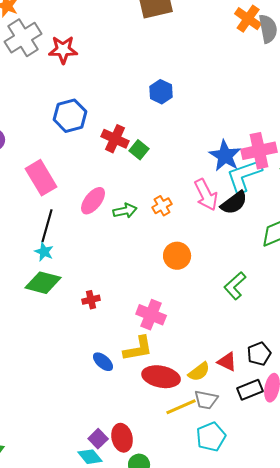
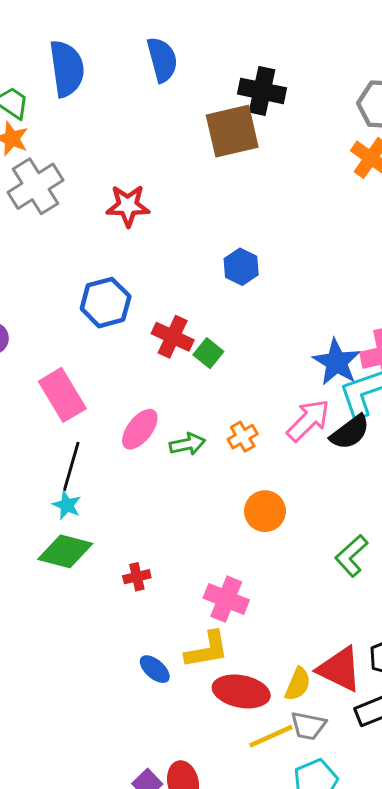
red star: (63, 50) -> (128, 206), moved
pink arrow: (206, 195) -> (308, 420), turned -108
red triangle: (227, 362) -> (339, 669), size x1.6
yellow semicircle: (199, 372) -> (298, 684), turned -30

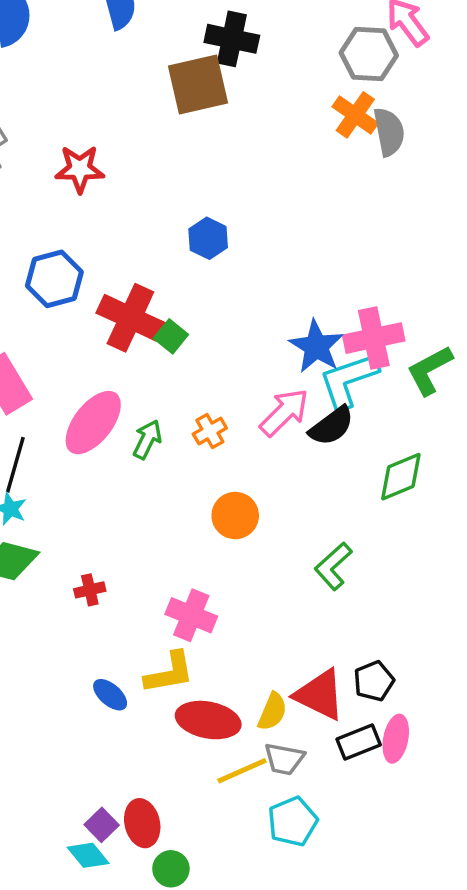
red cross: (173, 337) -> (130, 318), size x1.4
pink ellipse: (140, 429) -> (93, 423), size x1.4
green arrow: (187, 444) -> (147, 439), turned -52

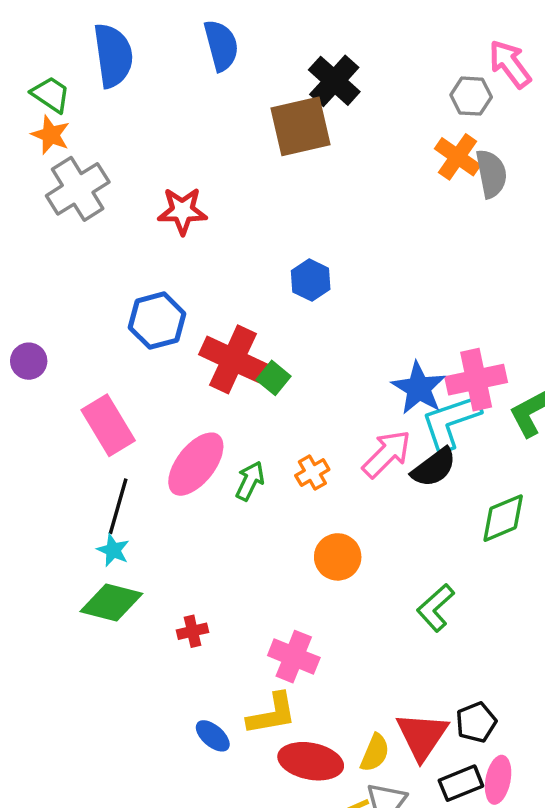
black cross: (232, 39) -> (334, 81), turned 30
gray hexagon: (369, 54) -> (471, 96), size x0.7
red triangle: (320, 695) -> (422, 736), turned 38

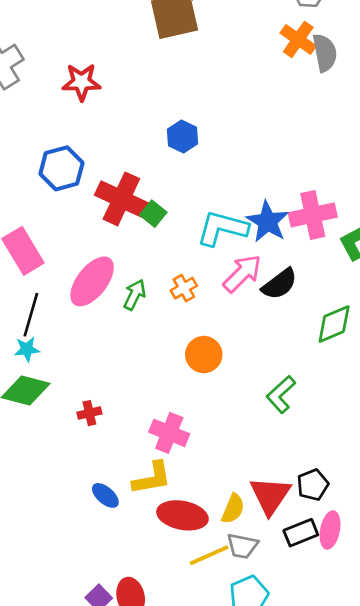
cyan L-shape: (451, 422) -> (222, 228), moved, turned 34
cyan star: (113, 550) -> (27, 349), turned -30

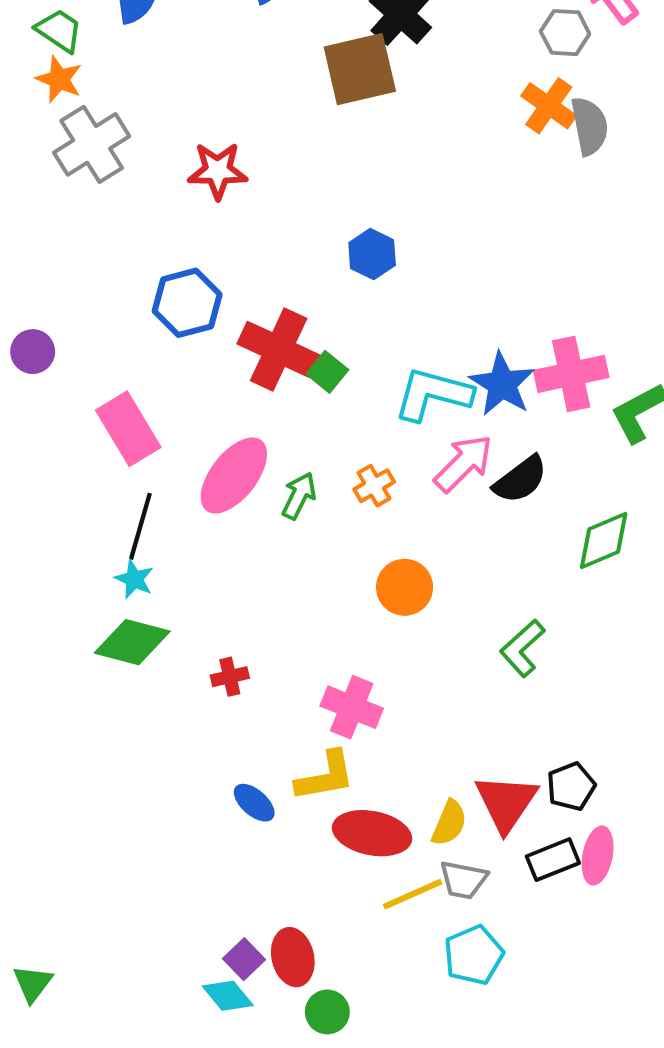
cyan star: (27, 349) -> (134, 579), turned 30

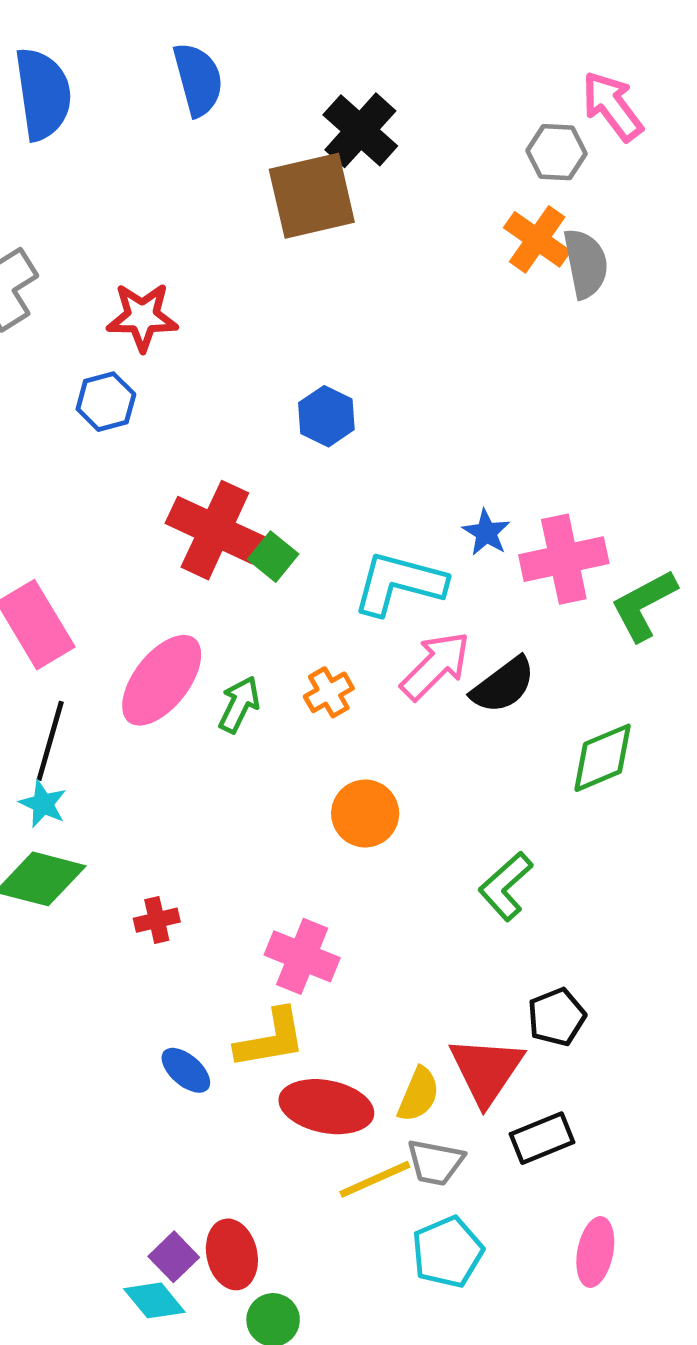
blue hexagon: (187, 303) -> (106, 402), moved, size x0.7
blue star: (502, 384) -> (486, 532), moved, size x0.6
black pentagon: (571, 786) -> (557, 1017), moved
pink ellipse: (598, 856) -> (595, 1252), moved

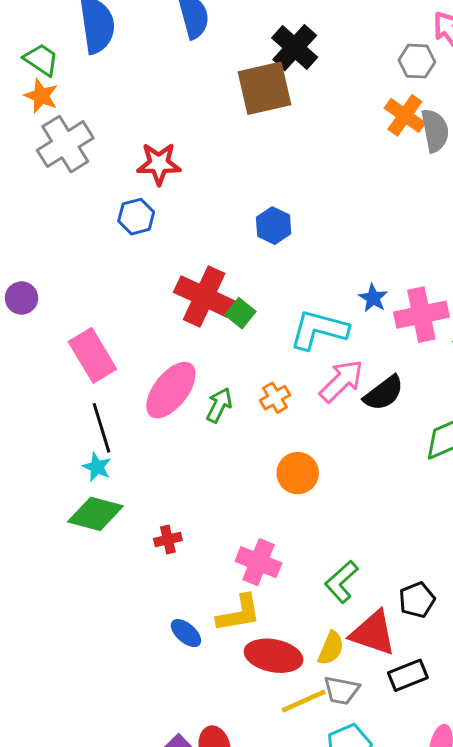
black line: (50, 741) -> (101, 428), turned -33
green L-shape: (506, 886) -> (341, 582), moved
red triangle: (486, 1070) -> (373, 633), turned -45

